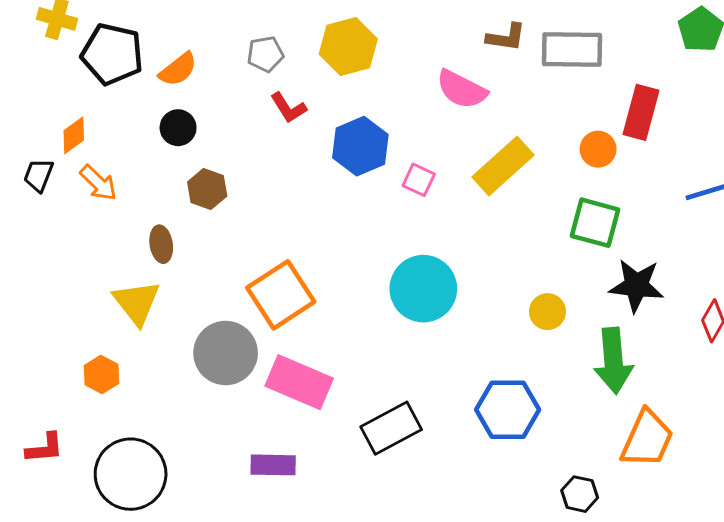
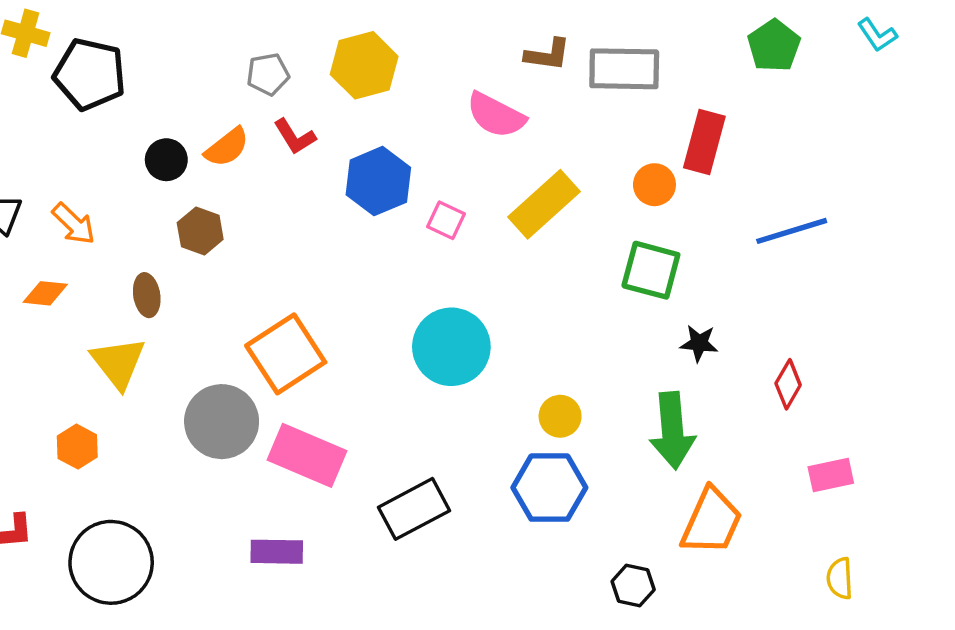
orange semicircle: (178, 69) -> (227, 147), moved
orange diamond: (74, 135) -> (45, 293), moved, turned 42
black star: (636, 286) -> (699, 343), size x0.6
yellow circle: (547, 312) -> (560, 416), moved

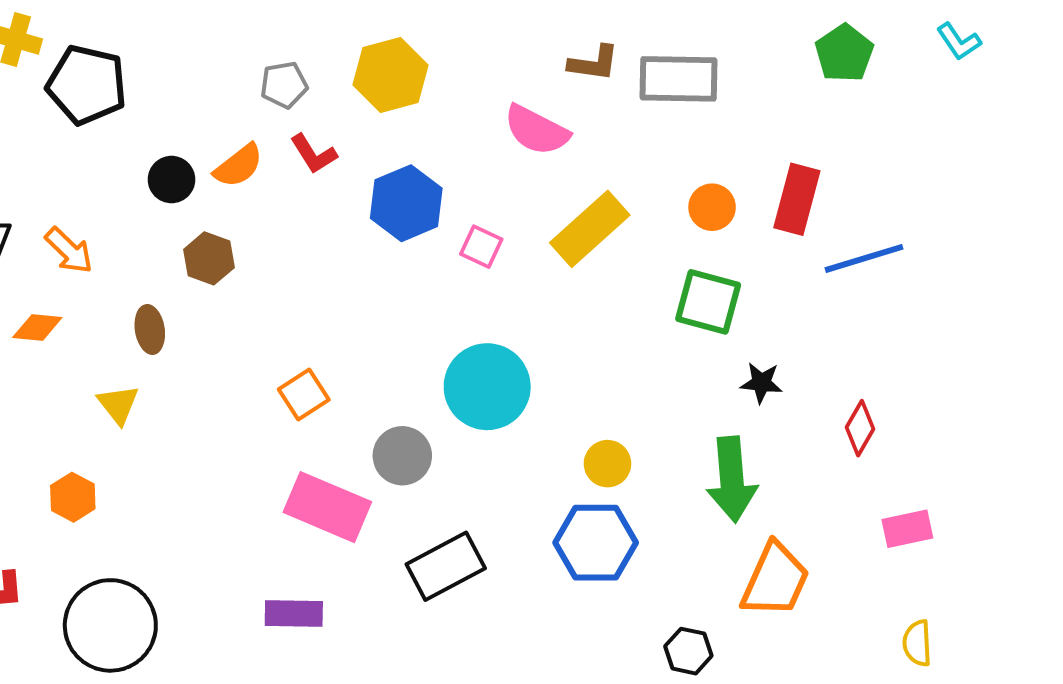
red rectangle: (704, 142) -> (797, 199), moved
orange square: (286, 354) -> (304, 395), size x0.6
yellow triangle: (118, 363) -> (118, 404), size x0.7
gray circle: (222, 422) -> (402, 456), moved, size x0.7

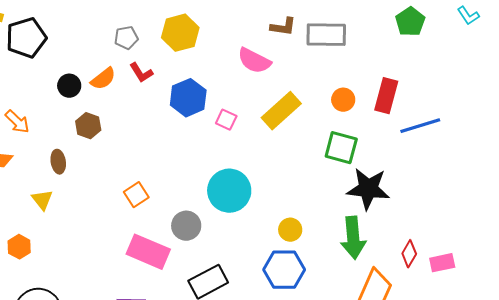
black pentagon: (87, 85) -> (26, 38), turned -30
black star: (761, 383) -> (368, 189), size x2.0
red diamond: (860, 428) -> (409, 254), moved

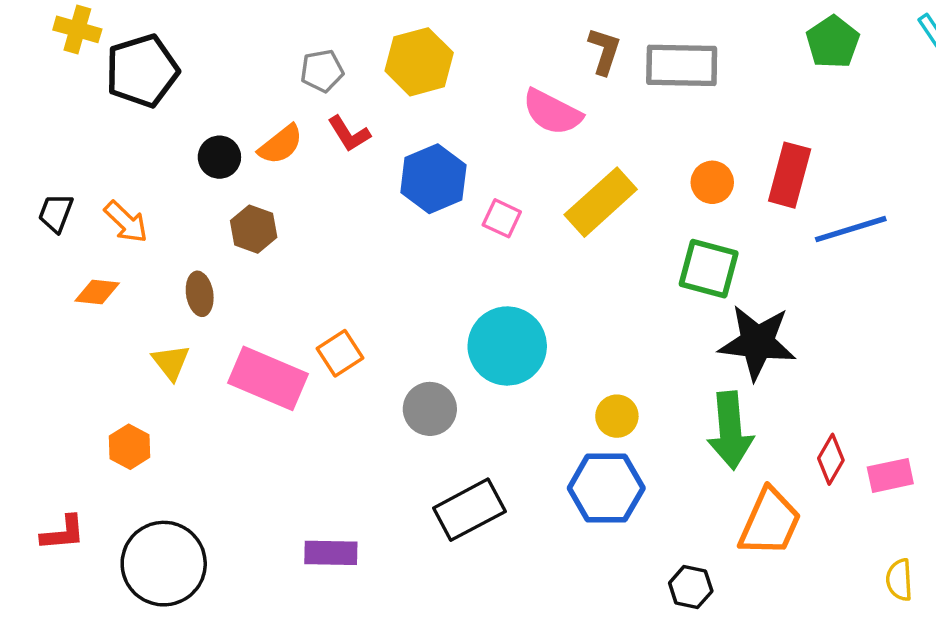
brown L-shape: (283, 27) -> (604, 51), turned -80
pink rectangle: (148, 252) -> (268, 378), moved

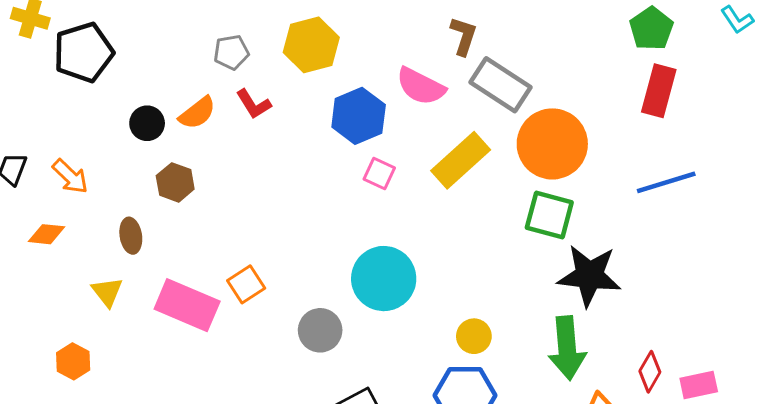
gray rectangle: (682, 65) -> (501, 85), moved, turned 32
red rectangle: (790, 175) -> (659, 91), moved
blue hexagon: (433, 179) -> (359, 116), moved
orange circle: (712, 182) -> (552, 144), size x2.0

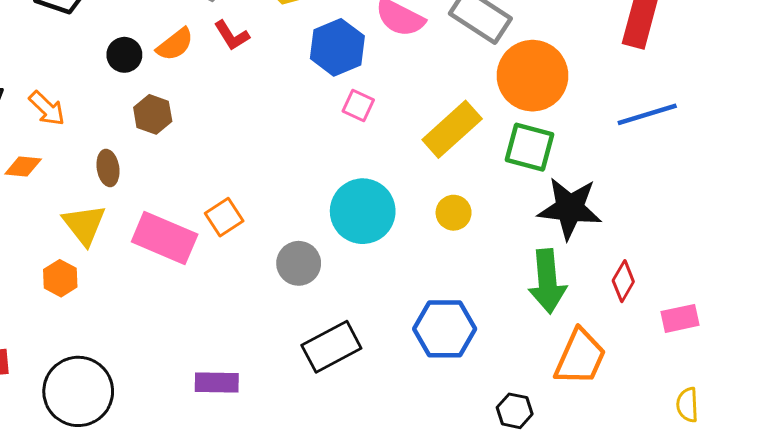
yellow rectangle: (461, 160) -> (452, 129), moved
yellow triangle: (107, 292) -> (84, 225), size x1.4
yellow circle: (474, 336) -> (454, 213), moved
orange hexagon: (73, 361) -> (60, 278), moved
red diamond: (650, 372) -> (623, 281), moved

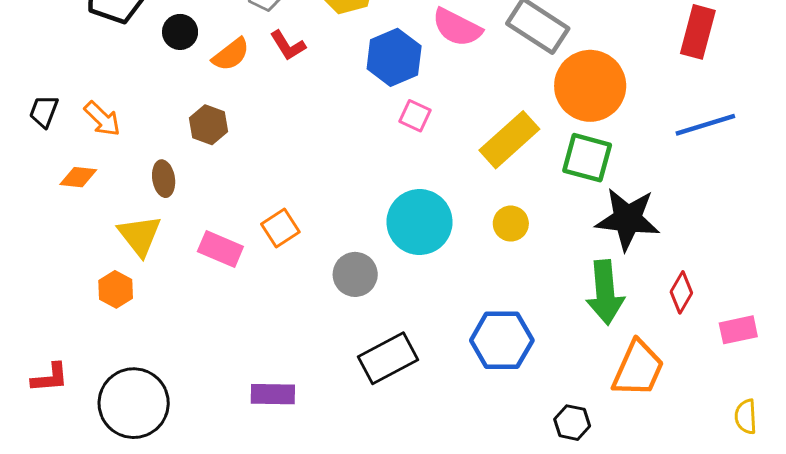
black circle: (124, 55) -> (180, 32), moved
pink rectangle: (165, 238) -> (220, 249), size x0.7

